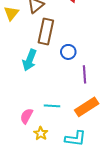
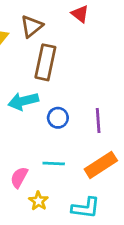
blue circle: (68, 52) -> (58, 118), moved
cyan arrow: (30, 60) -> (23, 101), turned 55

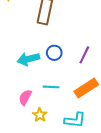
cyan arrow: (23, 101) -> (28, 59), moved
purple line: (98, 121) -> (84, 55), turned 30

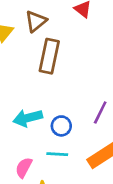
blue circle: (54, 53) -> (61, 126), moved

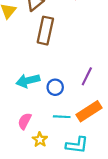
cyan line: (57, 154) -> (62, 117), moved

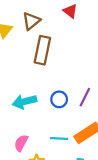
blue circle: (55, 87) -> (59, 99), moved

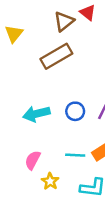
brown triangle: (31, 21) -> (64, 21), moved
brown rectangle: (42, 50) -> (56, 56), turned 48

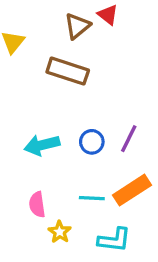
brown rectangle: (56, 56) -> (68, 71), turned 48
pink semicircle: (33, 160) -> (37, 205), turned -36

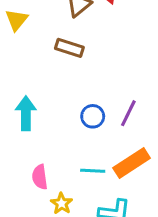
brown rectangle: (68, 71) -> (69, 48), size x0.7
cyan arrow: (42, 145) -> (26, 113), moved, turned 104

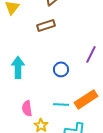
brown rectangle: (69, 48) -> (46, 25), turned -36
purple line: (128, 113) -> (91, 54), moved

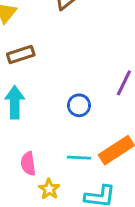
brown rectangle: (46, 25) -> (21, 54), moved

